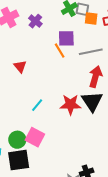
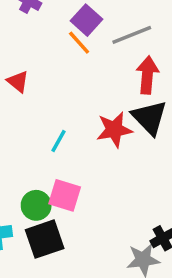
purple square: (66, 38) -> (86, 20), turned -36

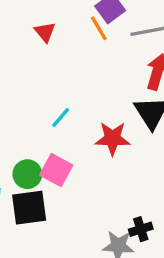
red triangle: (18, 82) -> (45, 32), moved
red star: (114, 130) -> (113, 138), moved

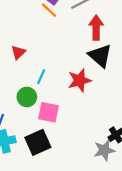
red triangle: (45, 32) -> (18, 52), moved, turned 42
green circle: (27, 174) -> (27, 97), moved

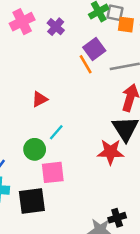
red star: (80, 80) -> (110, 152), moved
pink square: (48, 112) -> (53, 172), turned -35

